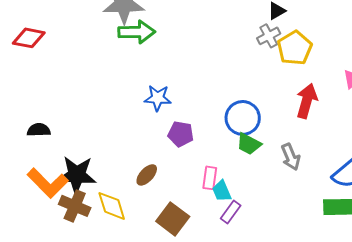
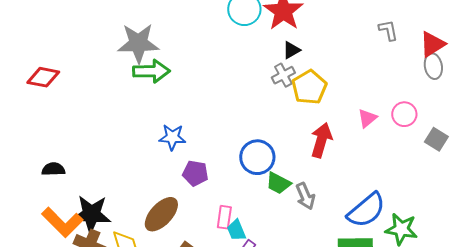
green trapezoid: (249, 144) -> (278, 183), moved
brown ellipse: (147, 175) -> (161, 214), size x1.6

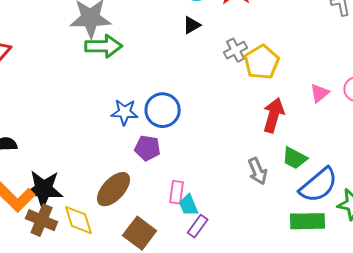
black triangle: (291, 50) -> (192, 25), moved
blue circle: (257, 157) -> (163, 110), moved
green trapezoid: (278, 183) -> (295, 158), moved

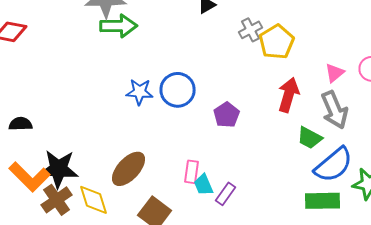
purple pentagon: (148, 148) -> (227, 115), moved, turned 30
gray arrow: (258, 171) -> (335, 110), moved, size x1.4
brown cross: (42, 220) -> (57, 200), turned 32
purple rectangle: (198, 226) -> (226, 194), moved

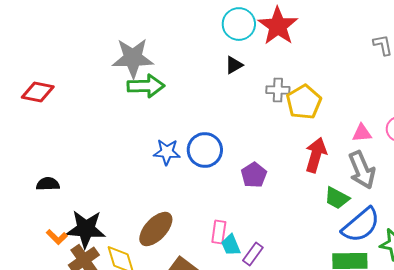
gray cross: (251, 30) -> (278, 90), turned 30
pink triangle: (335, 73) -> (362, 133), turned 35
orange L-shape: (30, 177) -> (57, 237), size x0.5

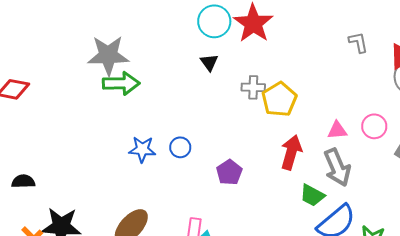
black triangle: (234, 65) -> (209, 62), turned -36
blue circle: (205, 150) -> (180, 147), size x0.6

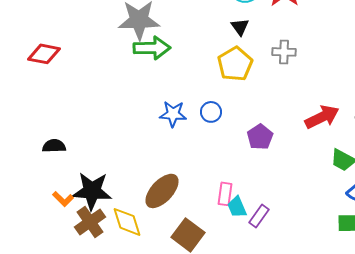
yellow pentagon: (279, 99) -> (235, 64), moved
red arrow: (291, 152) -> (322, 117), turned 48

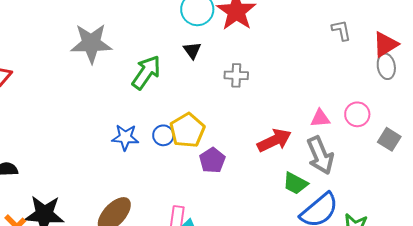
green arrow: (152, 48) -> (146, 72), moved, turned -54
yellow pentagon: (235, 64) -> (187, 130), moved

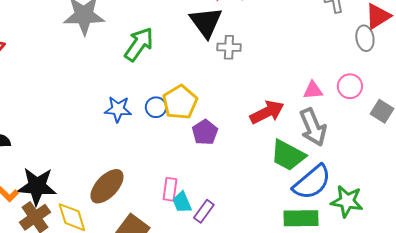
black triangle: (192, 50) -> (206, 22), moved, size x1.8
gray ellipse: (386, 66) -> (365, 38), moved
green trapezoid: (295, 183) -> (288, 155), size x1.4

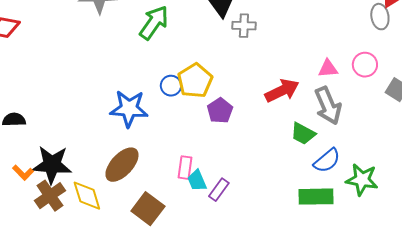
blue star: (118, 109) -> (129, 109), moved, size x1.4
green trapezoid: (288, 155) -> (303, 134), size x0.7
blue semicircle: (312, 182) -> (327, 161), size x0.7

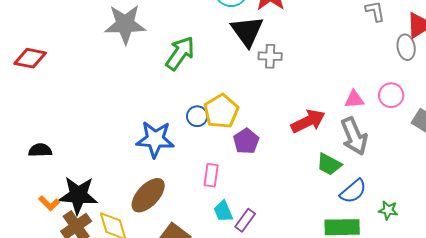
pink rectangle: (185, 168) -> (211, 175), moved
green star: (362, 180) -> (388, 210), size x0.6

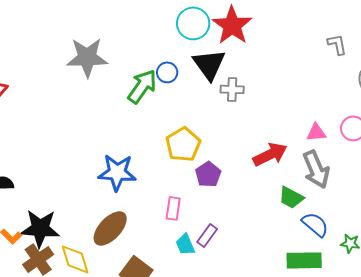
blue circle: (197, 116) -> (167, 72), moved
blue semicircle: (353, 191) -> (315, 224), turned -100
purple rectangle: (245, 220) -> (207, 235), moved

